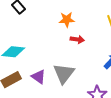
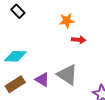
gray triangle: (64, 73) -> (67, 75), turned -30

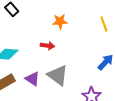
red arrow: (79, 40) -> (47, 46), moved

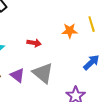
orange star: (60, 21) -> (70, 31), moved

